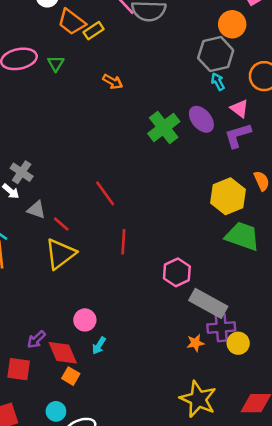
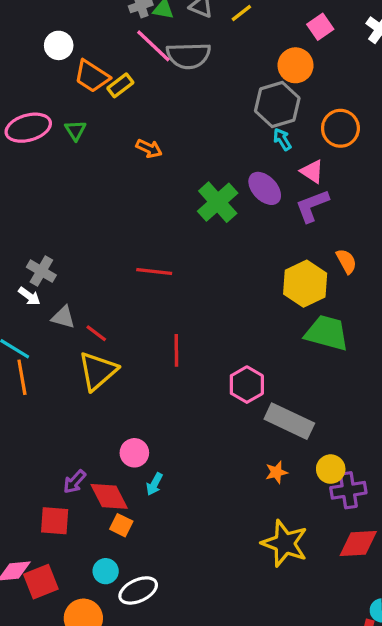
red line: (105, 193) -> (154, 272), moved, turned -44
purple cross: (221, 328) -> (348, 490), moved

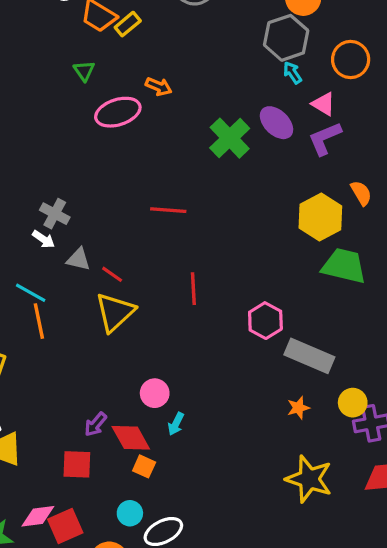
pink ellipse: (28, 128) -> (118, 112), moved

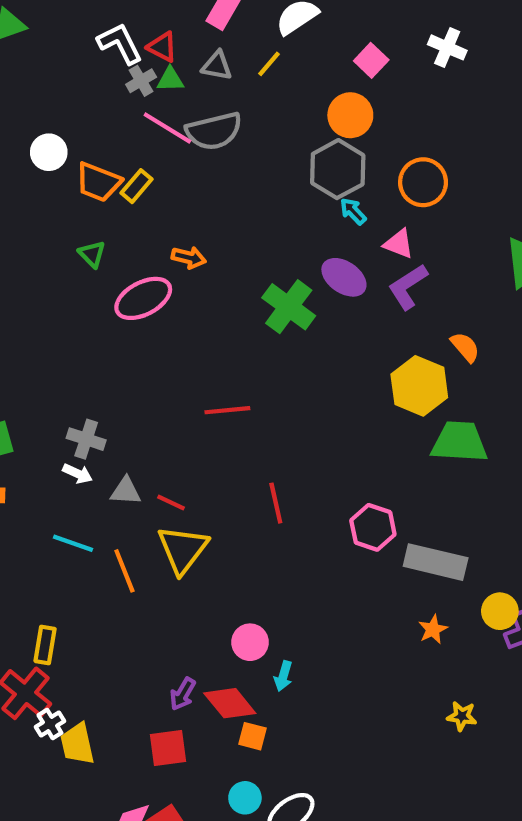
orange line: (39, 321) -> (124, 571), moved
yellow star: (309, 479) -> (462, 716), size x0.5

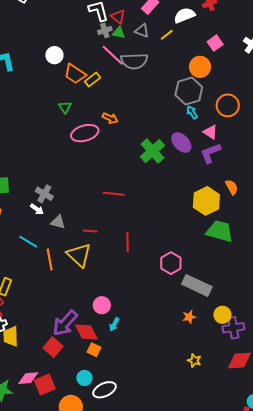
red line: (171, 503) -> (90, 231), moved, turned -32
yellow triangle: (183, 549) -> (79, 255), turned -36
purple arrow: (183, 694) -> (65, 323), size x1.8
red square: (168, 748) -> (53, 347), turned 36

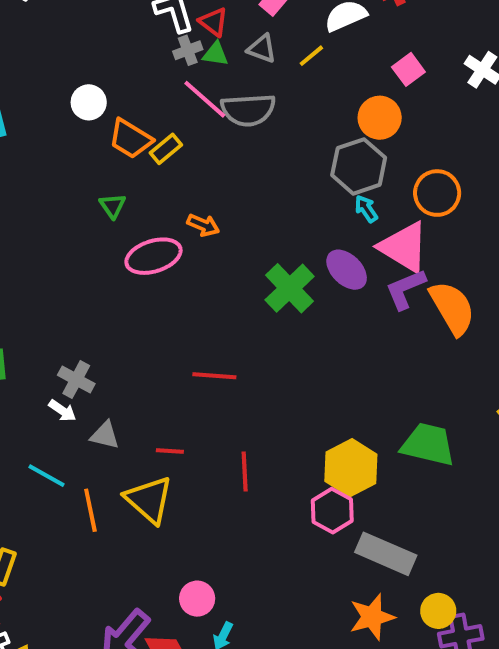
pink triangle: (210, 132) -> (404, 247), size x1.8
orange semicircle: (232, 187) -> (452, 308), moved, size x1.8
yellow hexagon: (206, 201) -> (351, 468), moved
orange star: (189, 317) -> (372, 617), size x1.6

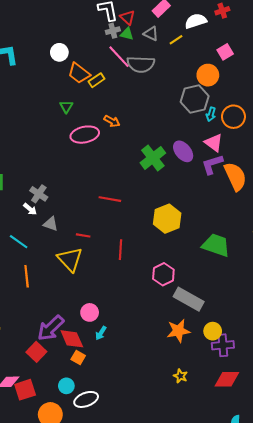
cyan arrow: (366, 209) -> (211, 114), moved, turned -136
pink triangle: (404, 247) -> (214, 143), size x0.7
yellow hexagon: (351, 468) -> (167, 219), moved
orange line: (90, 510) -> (27, 276), moved

